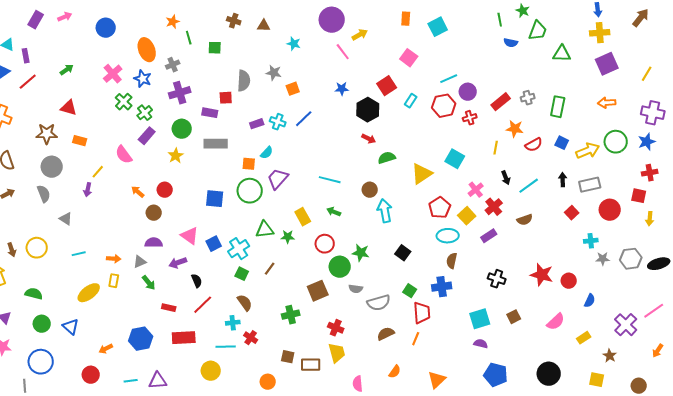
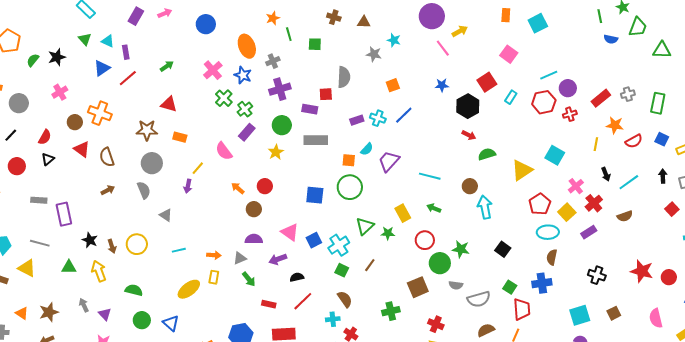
gray star: (274, 73) -> (374, 54), moved
purple trapezoid: (278, 179) -> (389, 161), moved
green triangle: (265, 230) -> (365, 226), turned -36
black semicircle: (197, 281) -> (297, 277), turned -80
pink semicircle: (556, 322) -> (656, 318), turned 120

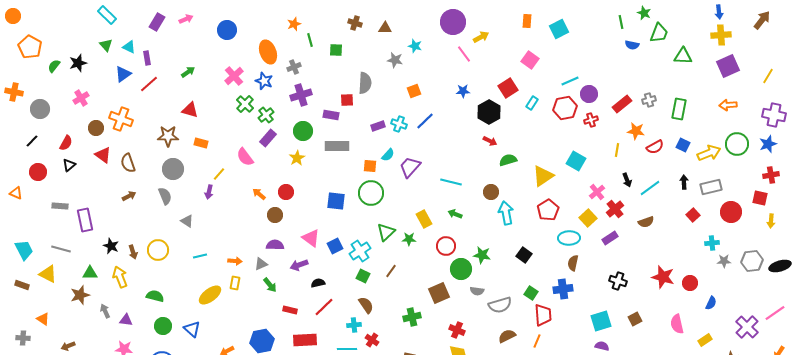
red pentagon: (540, 204) -> (548, 210), moved
brown star: (49, 312) -> (80, 295), moved
purple triangle: (105, 314) -> (126, 320), turned -40

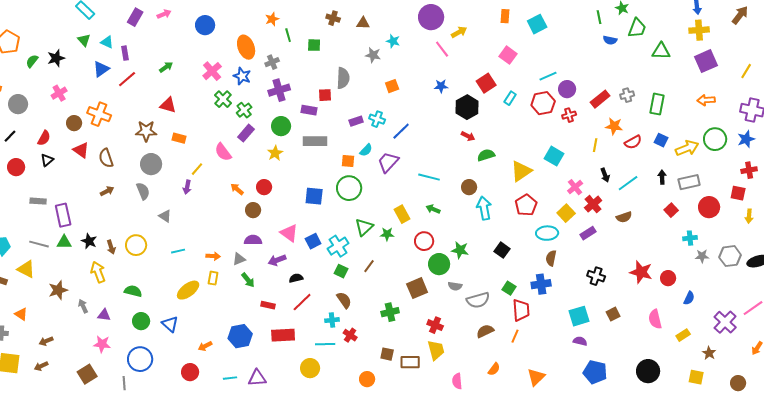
blue line: (425, 121) -> (401, 131), moved
green triangle: (90, 273) -> (64, 242), moved

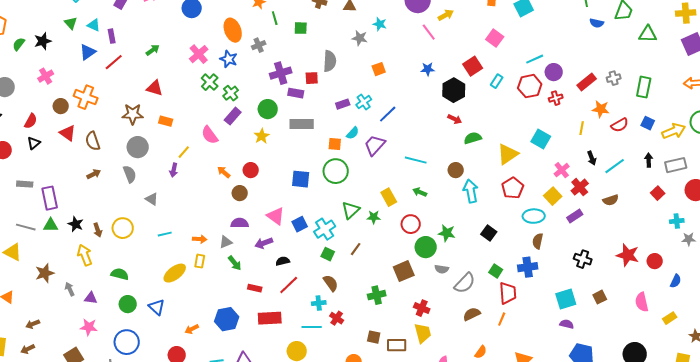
purple cross: (279, 90) -> (281, 73), moved
cyan cross: (377, 119) -> (364, 102), turned 35
gray semicircle: (478, 300) -> (465, 283), turned -30

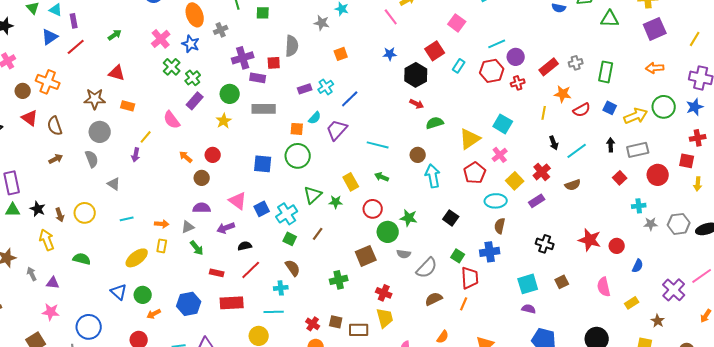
pink cross: (562, 170) -> (500, 155), moved
green circle: (128, 304) -> (143, 295), moved
red cross: (337, 318) -> (313, 324), moved

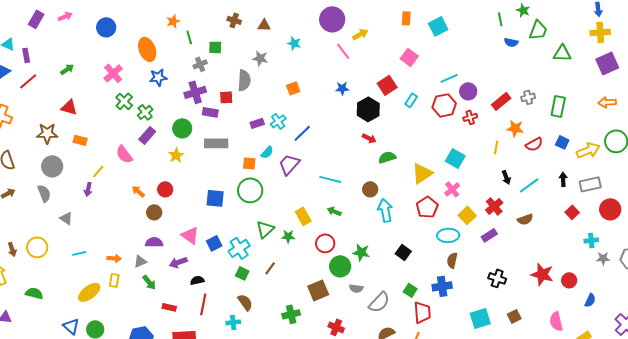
gray star: (322, 23) -> (260, 58), moved
gray cross: (221, 30) -> (200, 64), moved
blue star: (191, 44) -> (158, 77), moved, turned -30
red line: (251, 270) -> (203, 304), turned -35

